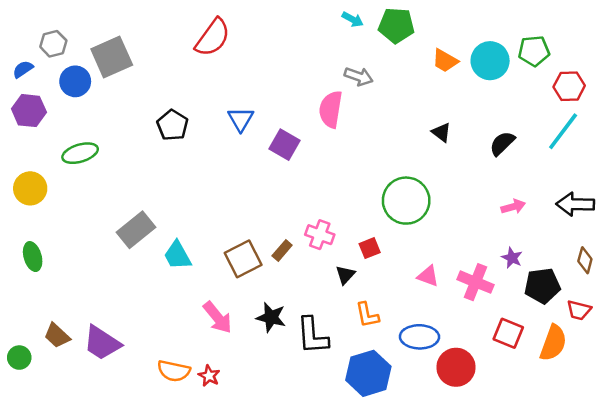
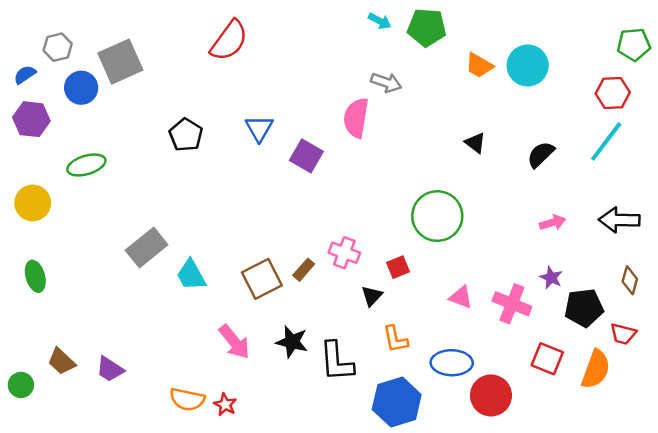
green pentagon: (534, 51) -> (634, 45), moved
purple trapezoid: (102, 343) -> (110, 369), size x0.7

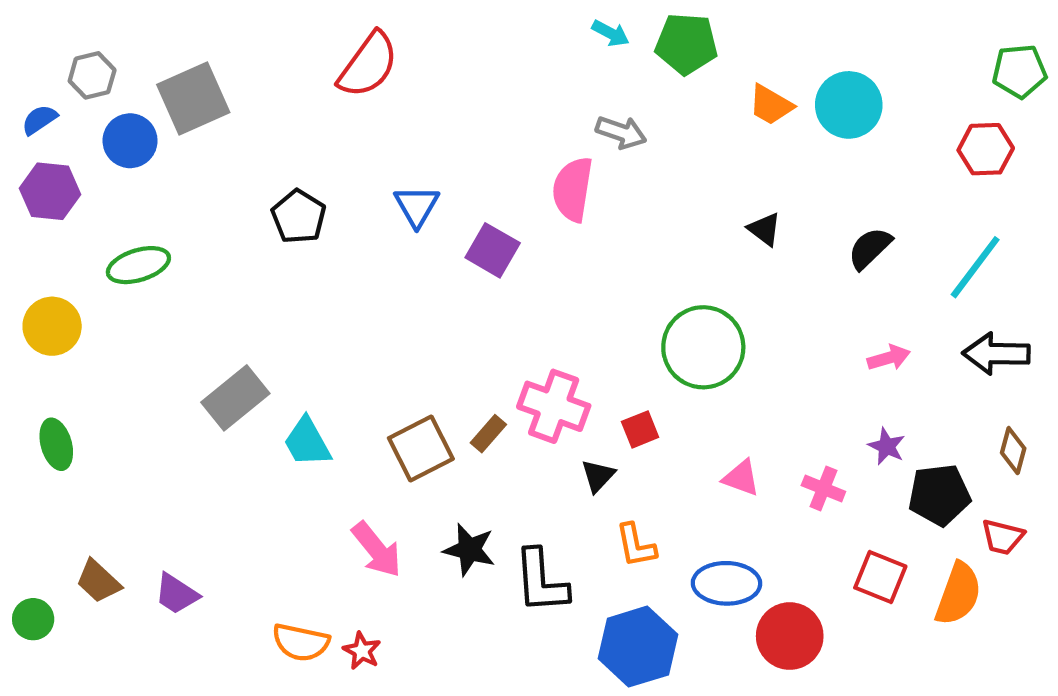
cyan line: (606, 141) -> (975, 267), moved
pink cross: (344, 253) -> (554, 406), size x1.4
pink cross: (512, 304) -> (823, 488), size x0.7

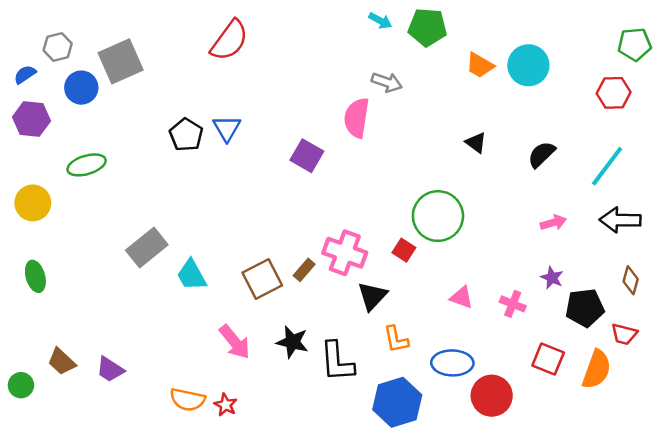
blue triangle: (417, 206) -> (227, 128), moved
red square: (640, 429) -> (404, 250), moved, turned -35
black triangle: (598, 476) -> (372, 296), size x1.4

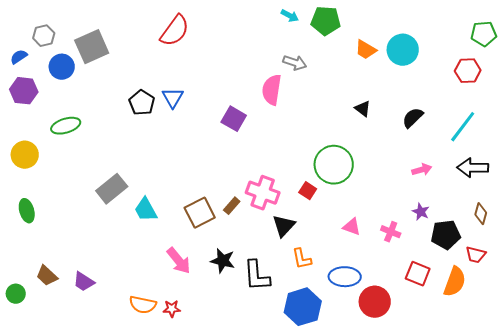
red star: (226, 405) -> (172, 309), turned -30

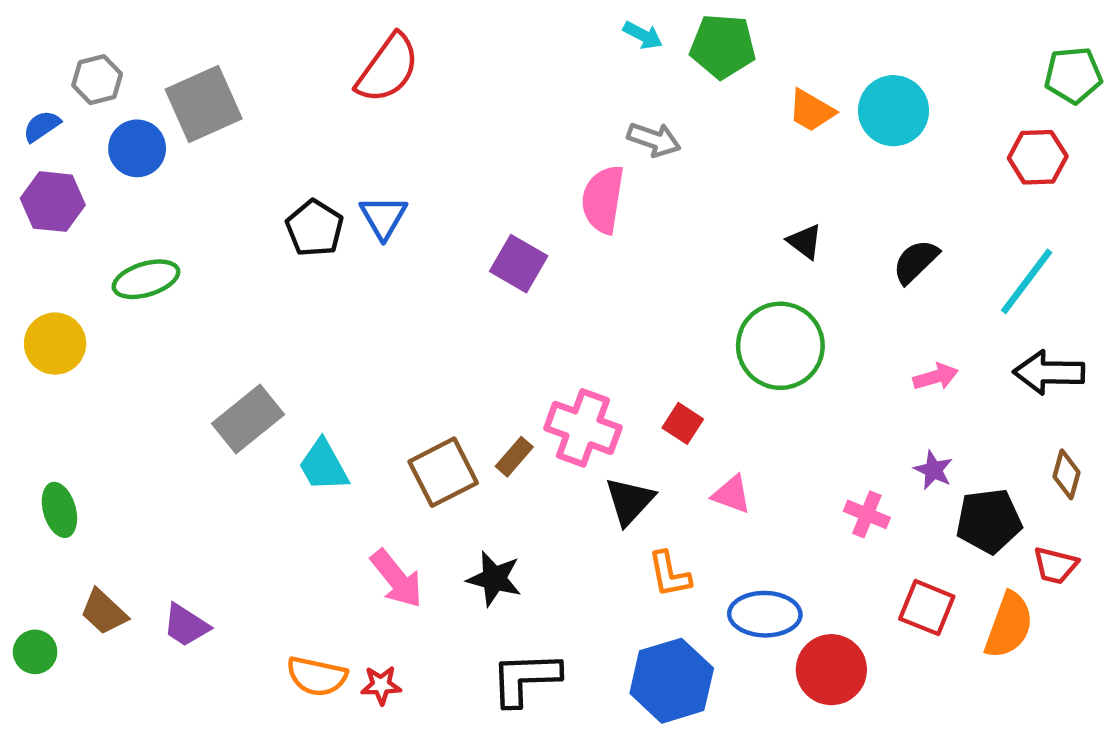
green circle: (334, 165) -> (780, 346), moved
green ellipse: (27, 211) -> (59, 510), moved
pink triangle: (352, 227) -> (732, 494), moved
black L-shape: (257, 276) -> (525, 679), moved, turned 92

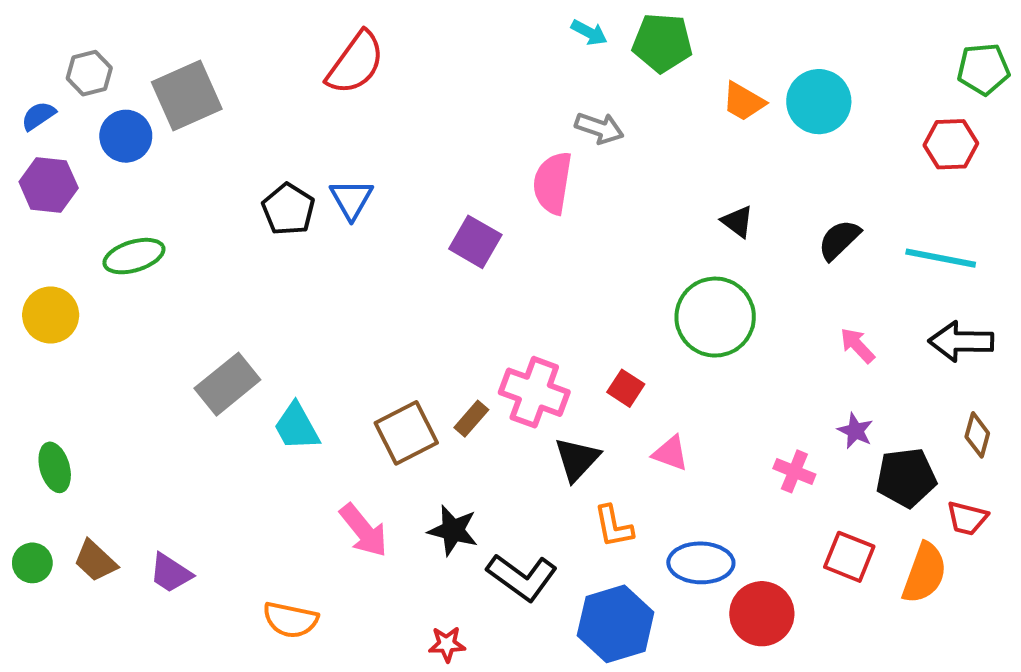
cyan line: (1027, 281) -> (941, 258), turned 64
pink arrow: (936, 377) -> (857, 345), turned -117
green circle: (35, 652) -> (32, 563), moved
black L-shape: (525, 679) -> (522, 577), moved, turned -142
red star: (381, 685) -> (447, 644), moved

